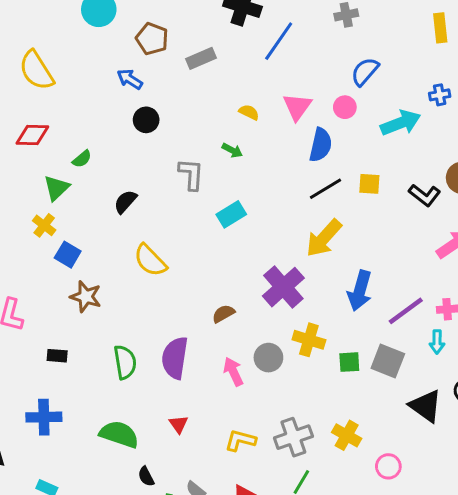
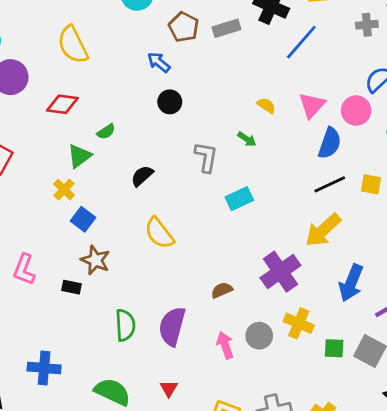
gray rectangle: (201, 58) -> (226, 28), moved
pink circle: (345, 107) -> (356, 111), size x1.4
black rectangle: (57, 356) -> (72, 287), moved

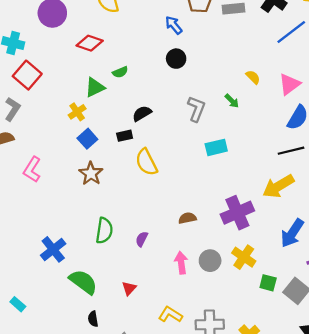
black rectangle: (72, 287) -> (125, 136), moved, turned -35
purple semicircle: (172, 326) -> (142, 239), size x0.5
blue cross: (44, 368) -> (53, 249), moved, turned 35

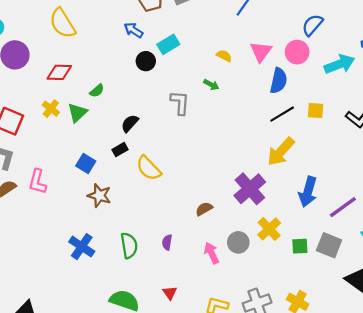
yellow cross: (77, 112) -> (51, 109), moved
cyan rectangle: (216, 147) -> (168, 44), moved
pink L-shape: (32, 170) -> (37, 182), moved
blue cross: (53, 249) -> (82, 247), moved
yellow cross: (244, 257) -> (269, 229), turned 30

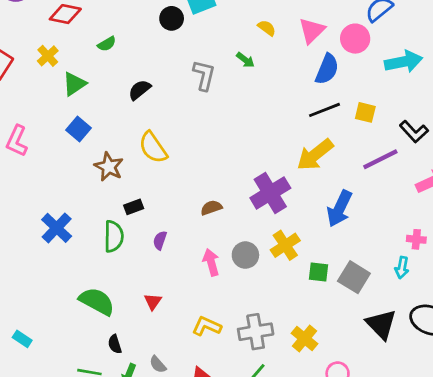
green triangle: (77, 113) -> (74, 84), moved
black rectangle: (120, 150) -> (134, 207), moved
brown star: (99, 195) -> (109, 167), moved
purple line: (343, 207) -> (380, 159), moved

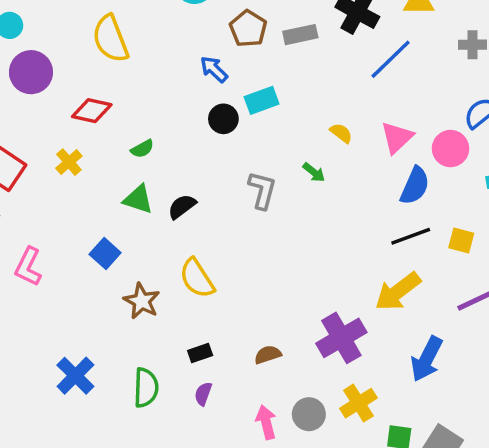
green triangle: (74, 84) -> (138, 199), moved, turned 50
black rectangle: (134, 207) -> (200, 353), moved

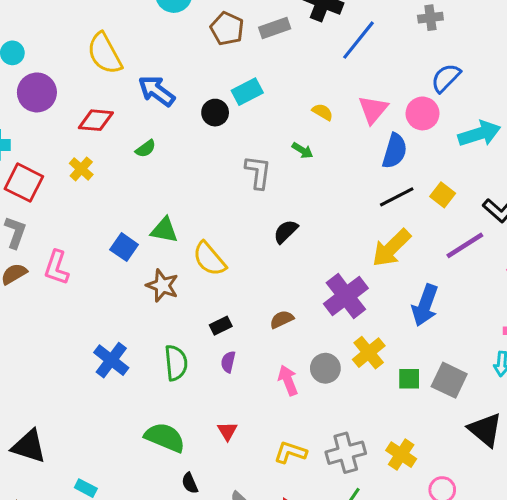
blue arrow: (214, 69) -> (157, 91), moved, size x1.4
green triangle: (138, 199) -> (164, 230), moved
black semicircle: (182, 207) -> (286, 232), moved
yellow square: (461, 240) -> (443, 195), turned 30

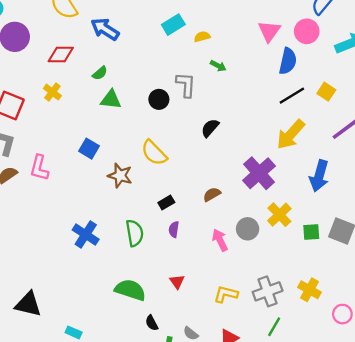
yellow semicircle: (323, 112) -> (202, 37), moved, turned -42
black circle: (215, 113) -> (159, 99), moved
green triangle: (164, 230) -> (111, 100), moved

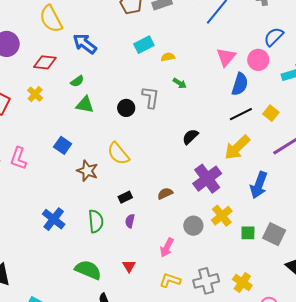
black semicircle: (210, 128) -> (190, 137), moved
pink arrow: (220, 240) -> (167, 248), moved, turned -132

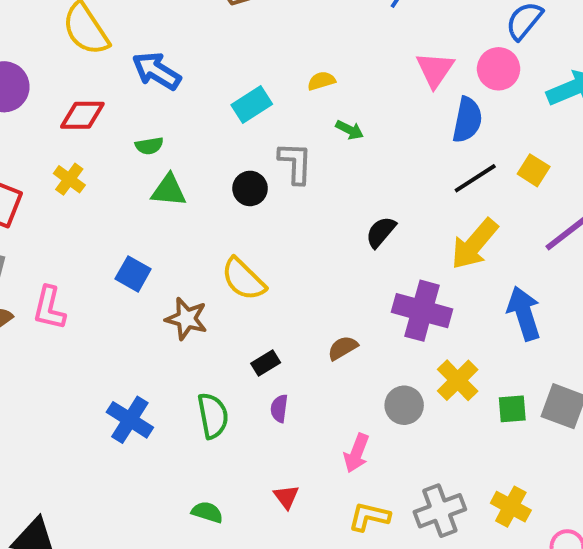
cyan rectangle: (144, 45) -> (252, 105), moved
green semicircle: (77, 81) -> (149, 146), turned 32
purple cross: (207, 179) -> (422, 311), turned -32
blue arrow: (259, 185) -> (524, 313), turned 148
green semicircle: (88, 270) -> (207, 512), size x0.6

